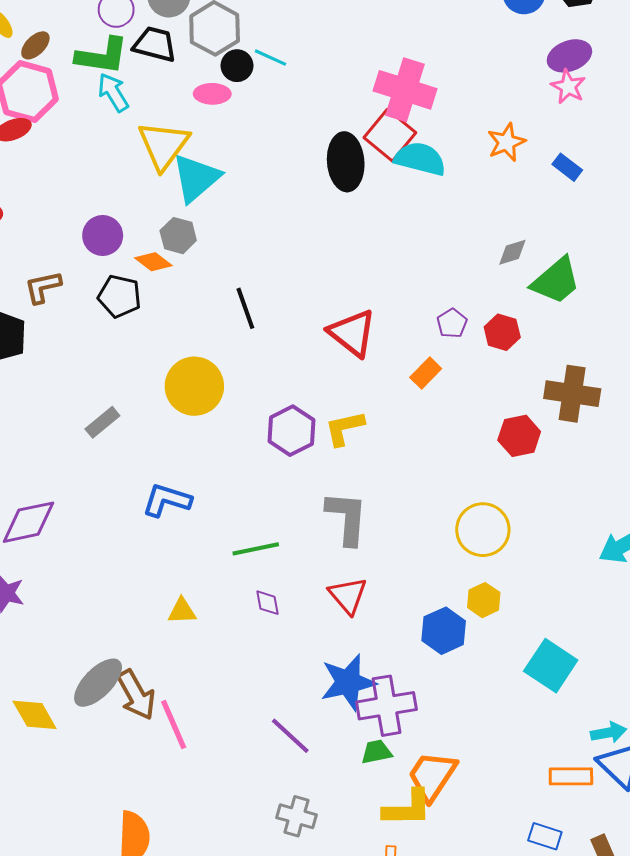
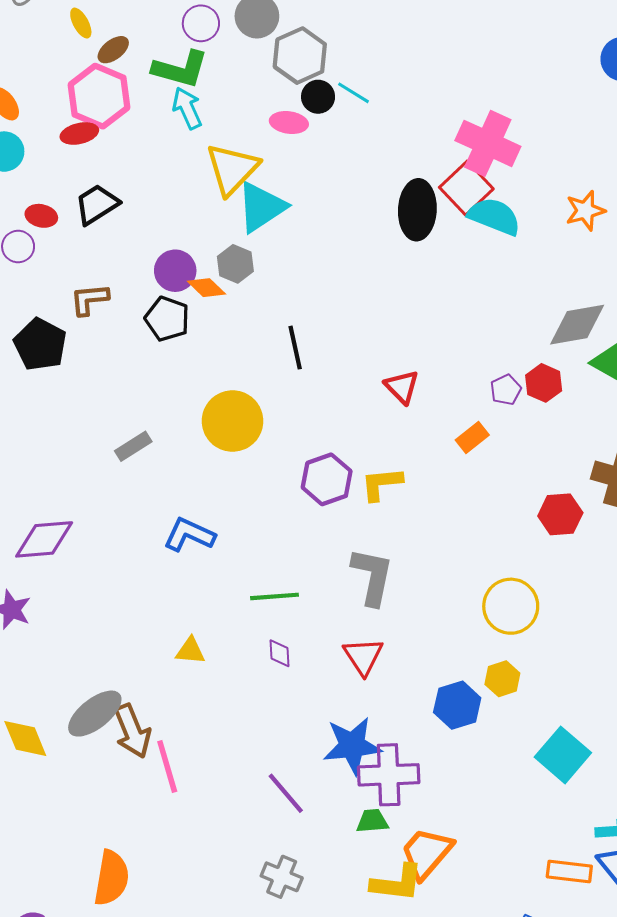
black trapezoid: (155, 44) -> (97, 204), moved, turned -54
purple circle: (103, 236) -> (175, 271), moved
gray diamond: (512, 252) -> (577, 325), size x1.8
red hexagon: (502, 332) -> (544, 383), moved
red triangle: (352, 333) -> (402, 387), size x0.7

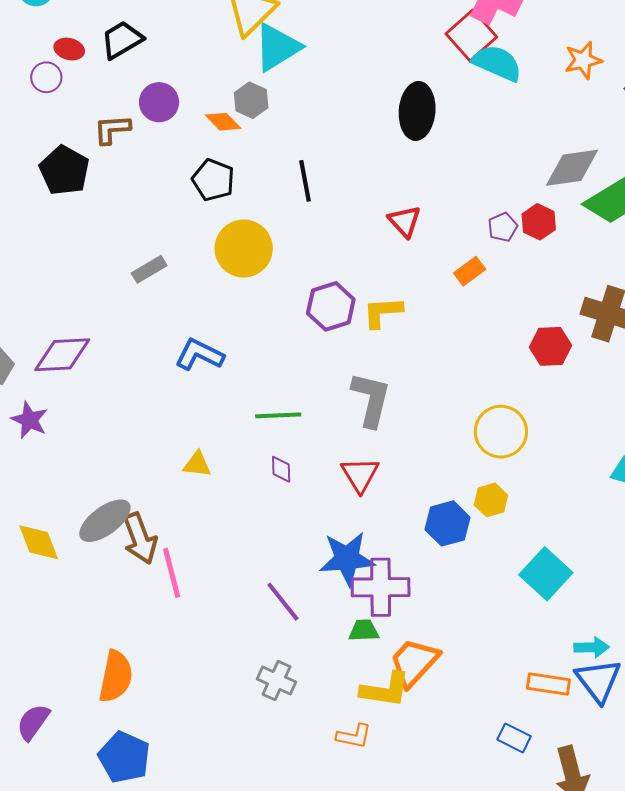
black ellipse: (417, 210) -> (417, 111), moved
purple circle: (175, 271) -> (159, 102), moved
black pentagon: (167, 319) -> (213, 180), moved

